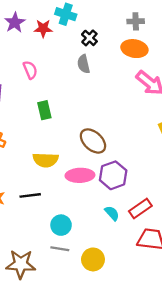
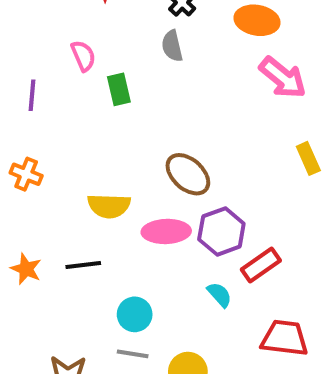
green rectangle: (44, 110) -> (119, 89), moved
red rectangle: (140, 209) -> (261, 265), moved

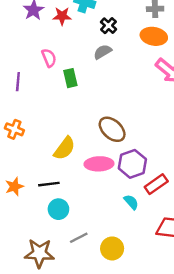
gray semicircle: (172, 46) -> (103, 52), turned 72
yellow semicircle: (109, 206) -> (64, 148), turned -55
orange star: (26, 269) -> (14, 186), turned 30
cyan circle: (135, 314) -> (58, 209), moved
gray line: (133, 354) -> (79, 238), turned -36

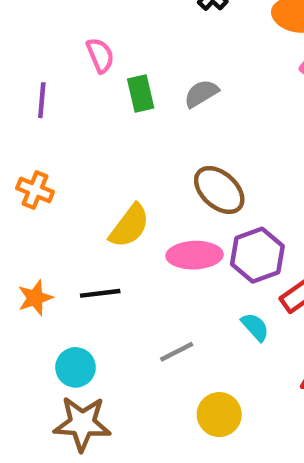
gray semicircle: (103, 52) -> (201, 93), moved
cyan circle: (58, 209) -> (75, 367), moved
gray line: (79, 238) -> (177, 352), moved

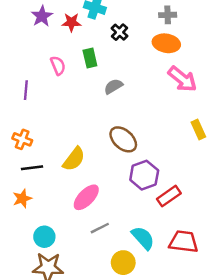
green rectangle: (141, 93) -> (90, 58), moved
pink ellipse: (195, 255) -> (86, 197), moved, turned -44
black line: (100, 293) -> (32, 168), moved
cyan semicircle: (255, 327) -> (143, 238), moved, size x1.5

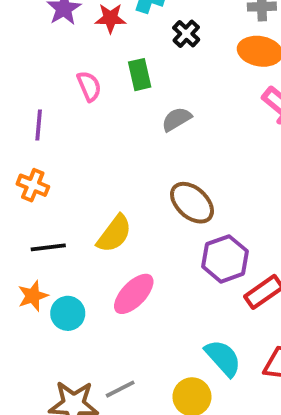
orange cross: (22, 139) -> (33, 185), moved
gray line: (100, 228) -> (120, 389), moved
cyan circle: (44, 237) -> (68, 313), moved

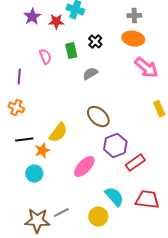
black cross: (186, 34) -> (95, 42), moved
pink ellipse: (134, 294) -> (84, 167), moved
orange star: (33, 296) -> (42, 151), moved

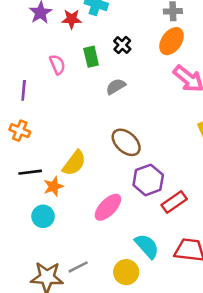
orange ellipse: (133, 39) -> (172, 41), turned -65

